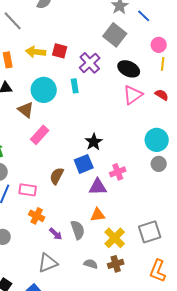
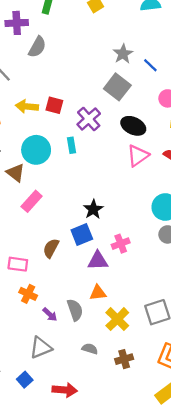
brown cross: (116, 264) -> (124, 359), moved

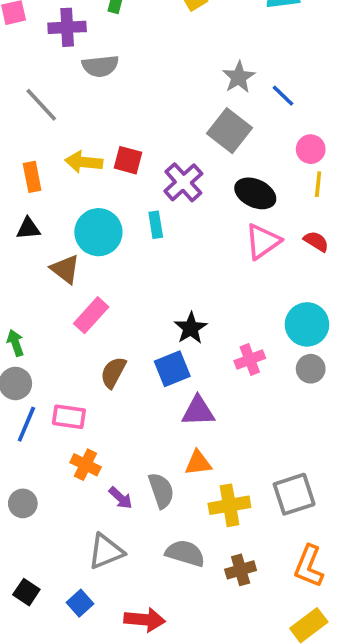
gray semicircle: (37, 47) -> (100, 66), turned 55
pink cross: (121, 244) -> (250, 359), moved
brown semicircle: (51, 248) -> (113, 372), moved
yellow cross: (117, 319) -> (229, 505), turned 35
gray semicircle: (90, 349) -> (185, 553), size x1.5

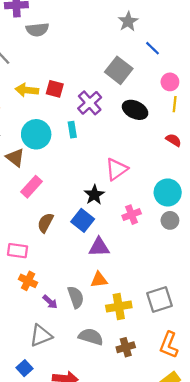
gray star: (239, 77) -> (128, 21), moved
pink triangle: (263, 241) -> (116, 169), moved
blue square: (172, 369) -> (83, 220), turned -30

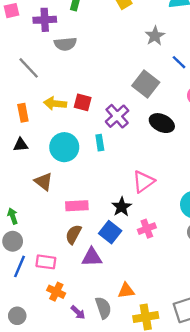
brown triangle: (15, 158) -> (44, 182), moved
pink rectangle: (31, 187) -> (77, 206), moved, turned 45
pink cross: (132, 215) -> (147, 229), moved
purple triangle: (99, 247) -> (92, 257), moved

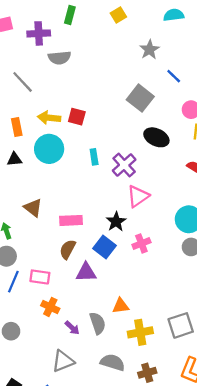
purple cross: (117, 116) -> (124, 165), moved
cyan circle: (64, 147) -> (49, 149), moved
brown triangle: (44, 182) -> (33, 208), moved

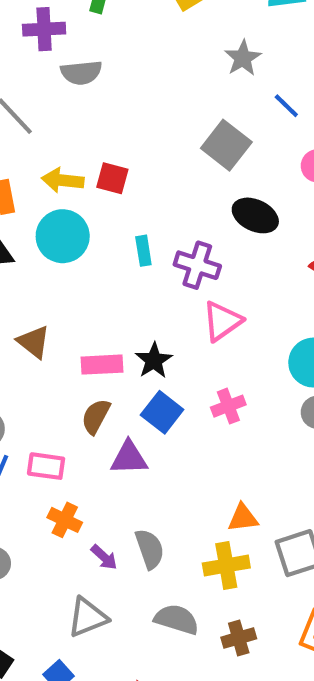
purple cross: (124, 165) -> (197, 265), turned -30
black star: (116, 222) -> (154, 360), moved
orange triangle: (121, 306) -> (243, 518), moved

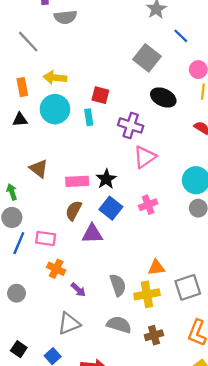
red square: (112, 178) -> (100, 95), moved
cyan rectangle: (143, 251) -> (89, 117), moved
gray semicircle: (150, 549) -> (118, 285), moved

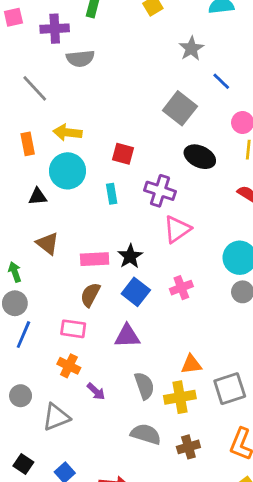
cyan rectangle: (89, 117) -> (112, 194), moved
black triangle: (20, 120) -> (38, 197), moved
purple triangle: (92, 234) -> (127, 336), moved
pink rectangle: (46, 238) -> (73, 329), moved
gray triangle: (69, 323) -> (56, 417), moved

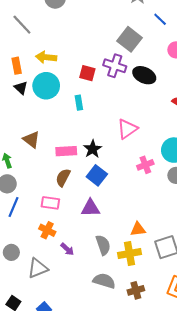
purple cross: (160, 191) -> (115, 66), moved
black triangle: (38, 197) -> (21, 88), moved, turned 48
pink cross: (181, 288) -> (145, 165), moved

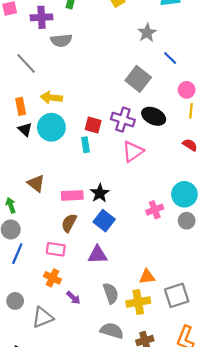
purple cross: (115, 66) -> (123, 120), moved
red square: (87, 73) -> (93, 125), moved
pink triangle: (127, 129) -> (133, 151), moved

